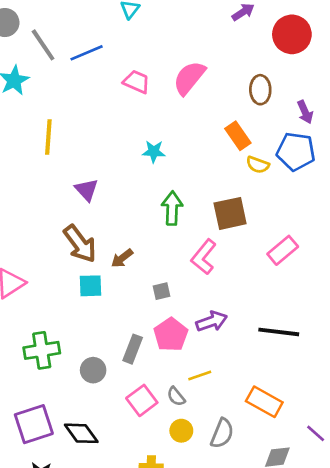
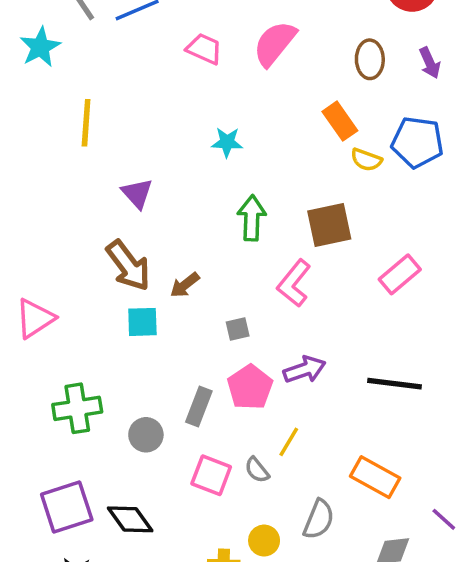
purple arrow: (305, 112) -> (430, 63), moved
yellow line: (200, 375) -> (289, 442), turned -40
pink square: (142, 400) -> (211, 475), turned -32
yellow circle: (181, 431) -> (264, 541), moved

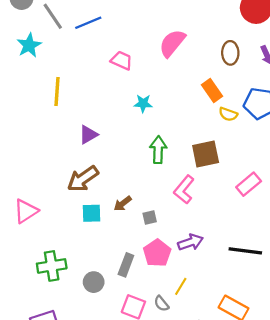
pink trapezoid: (204, 49) -> (122, 60), moved
purple triangle: (137, 193) -> (88, 135), turned 42
brown arrow: (128, 266) -> (83, 179), turned 92
brown arrow: (185, 285) -> (123, 204), moved

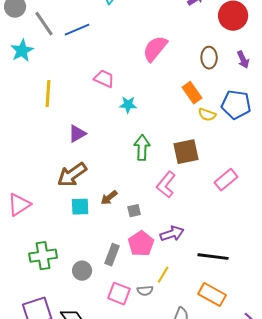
pink trapezoid: (122, 60) -> (104, 79), moved
black line: (245, 251) -> (213, 257), moved
gray semicircle: (161, 304) -> (145, 291), turned -56

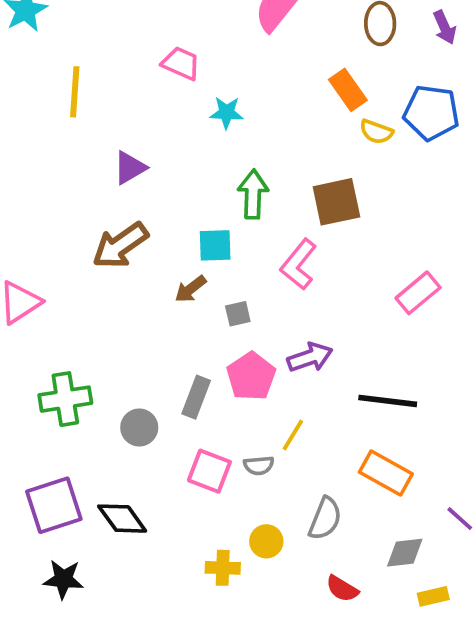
pink rectangle: (226, 180) -> (418, 293), moved
cyan square: (80, 207) -> (215, 245), moved

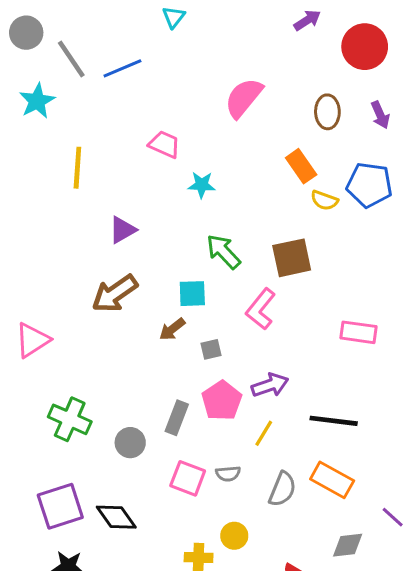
green arrow: (253, 194) -> (223, 252), turned -45
pink rectangle: (418, 293) -> (358, 332), turned 48
green cross: (65, 399) -> (70, 419), turned 33
yellow line: (293, 435) -> (264, 433), moved
gray semicircle: (325, 519) -> (282, 489), moved

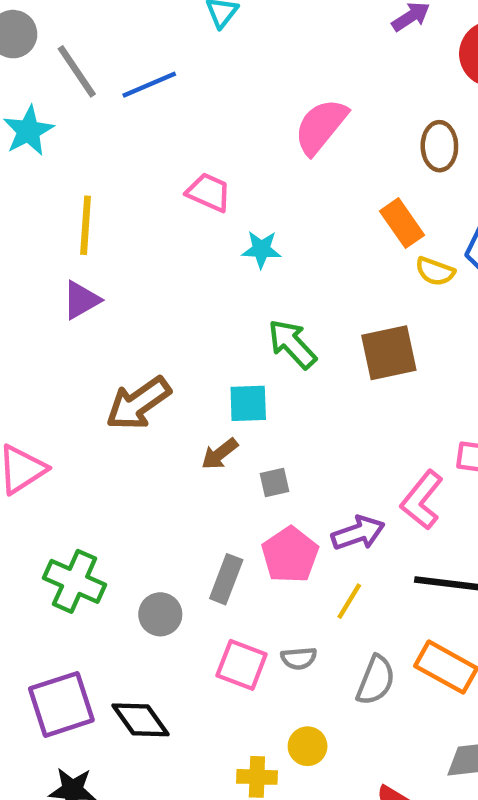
purple triangle: (122, 230) -> (81, 300), moved
pink L-shape: (261, 309) -> (422, 500), moved

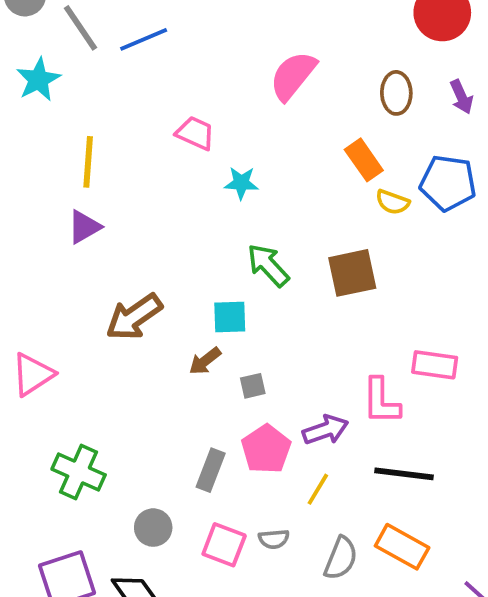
pink L-shape: (422, 500) -> (381, 401), turned -39
gray circle: (160, 614) -> (153, 528), moved

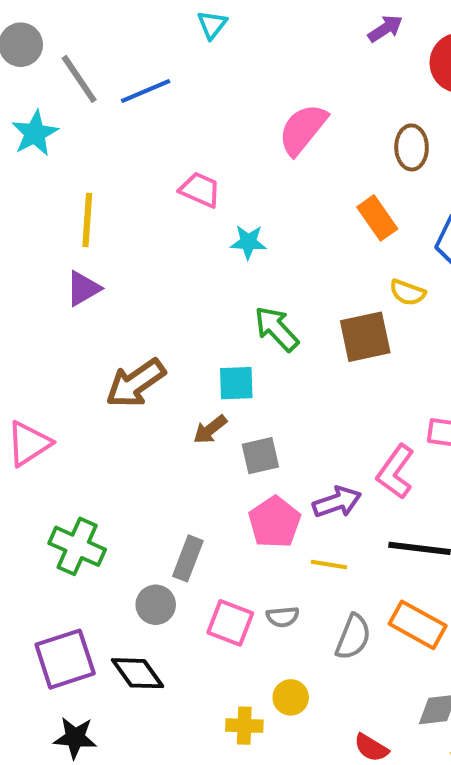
yellow semicircle: (393, 202) -> (408, 292), moved
gray square: (253, 386) -> (260, 456), size x1.4
pink L-shape: (381, 401) -> (395, 472), turned 36
gray rectangle: (211, 470) -> (188, 558), moved
yellow line: (318, 489) -> (329, 564), turned 68

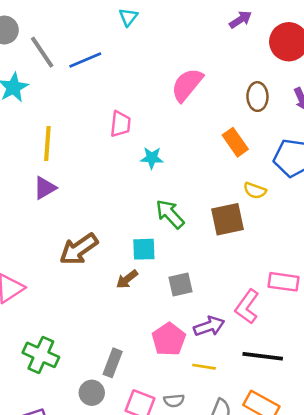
pink trapezoid: (200, 190) -> (120, 124), turned 72
gray square: (260, 456) -> (180, 284), moved

